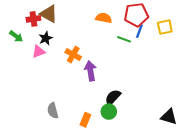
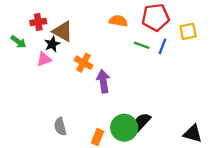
brown triangle: (49, 14) -> (63, 31), moved
blue line: (139, 31) -> (162, 46), moved
black semicircle: (113, 97) -> (142, 122), moved
green circle: (109, 112) -> (124, 128), size x1.5

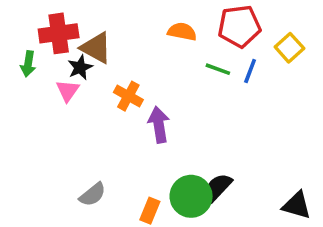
red cross: (38, 22) -> (59, 33), size x1.5
yellow square: (188, 31) -> (289, 48), turned -30
green arrow: (18, 42) -> (28, 64), turned 63
pink triangle: (44, 59) -> (68, 91), turned -35
gray semicircle: (60, 127) -> (93, 194), turned -114

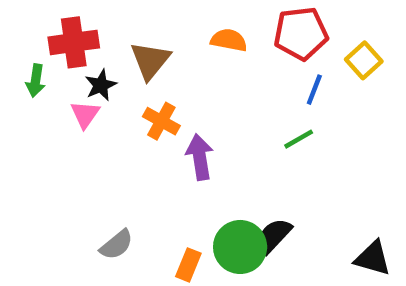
brown triangle: (96, 48) -> (150, 60), moved, turned 40
green line: (218, 69) -> (299, 139), moved, turned -50

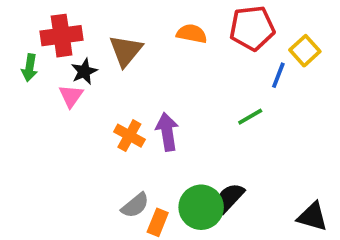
blue line: (314, 90) -> (278, 75), moved
orange cross: (161, 121) -> (129, 136), moved
gray semicircle: (116, 245) -> (135, 205), moved

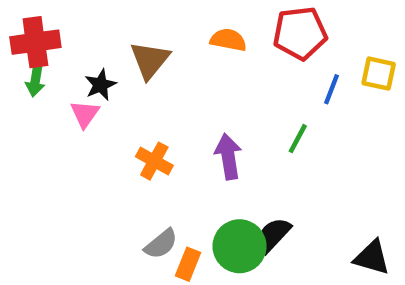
red cross: (62, 36) -> (35, 42), moved
yellow square: (305, 51) -> (379, 74), moved, turned -36
green line: (250, 117) -> (298, 139), turned -32
purple arrow: (167, 132) -> (228, 157), moved

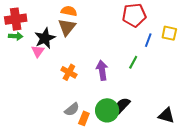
orange semicircle: (228, 40) -> (69, 11), moved
green arrow: (35, 80) -> (16, 36), turned -96
black star: (100, 85) -> (45, 38), size x1.5

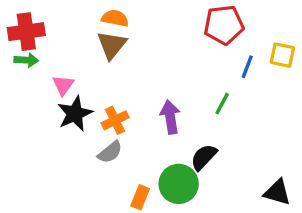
black star: (45, 38) -> (75, 114), moved
orange cross: (69, 72) -> (115, 120), turned 35
black semicircle: (122, 105) -> (204, 157), moved
gray semicircle: (72, 109) -> (110, 152), moved

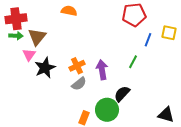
brown triangle: (112, 45) -> (37, 37), moved
pink triangle: (63, 85) -> (29, 55), moved
orange cross: (115, 120) -> (77, 66), moved
gray semicircle: (110, 152) -> (79, 84), moved

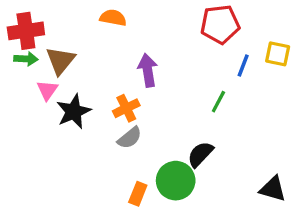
purple arrow: (102, 70) -> (148, 70), moved

